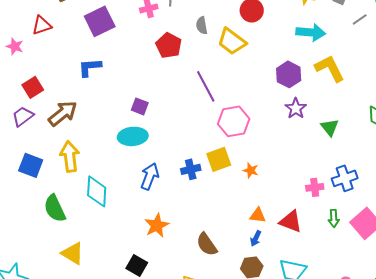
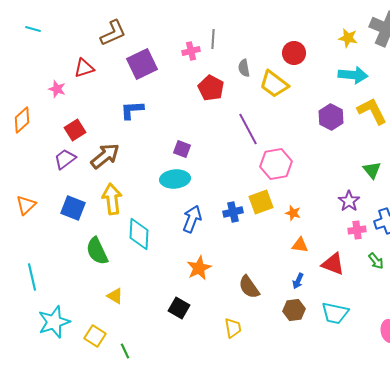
purple star: (296, 108) -> (349, 201), moved
orange triangle: (258, 215) -> (300, 245), moved
green arrow: (334, 218) -> (376, 261), turned -36
yellow triangle: (73, 253) -> (115, 296), size x0.7

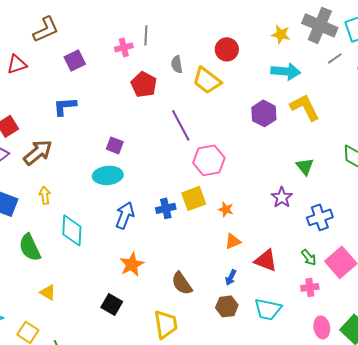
purple square: (142, 64) -> (75, 60), size x0.7
yellow arrow: (112, 199) -> (45, 195), size x0.6
pink cross: (357, 230) -> (310, 287), moved
orange triangle: (300, 245) -> (233, 241), turned -30
yellow trapezoid: (233, 328) -> (166, 324), size x1.4

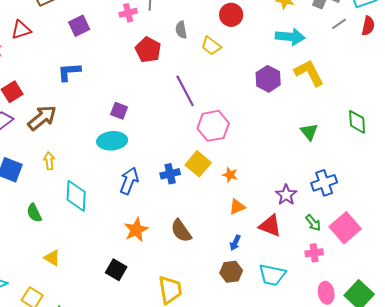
yellow trapezoid: (207, 80) -> (211, 46), size x0.7
purple star: (282, 197) -> (286, 195), moved
yellow square: (194, 198) -> (198, 164), turned -30
green semicircle: (30, 247) -> (34, 213), size x0.7
brown semicircle: (182, 283) -> (181, 231), moved

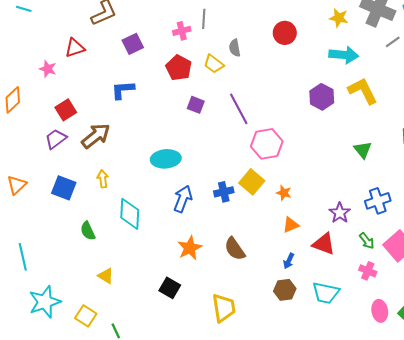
yellow trapezoid: (211, 46) -> (214, 64), moved
red pentagon: (148, 50) -> (179, 68), moved
purple square: (119, 111) -> (196, 105), moved
pink cross: (314, 253) -> (368, 271), turned 30

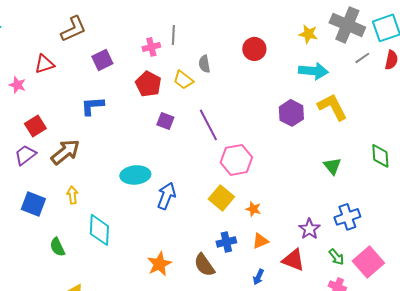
blue cross: (224, 192) -> (226, 242), moved
blue arrow: (183, 199) -> (166, 196), moved

